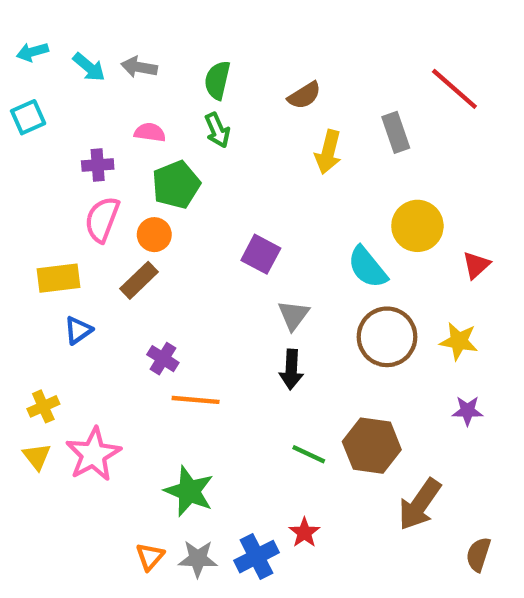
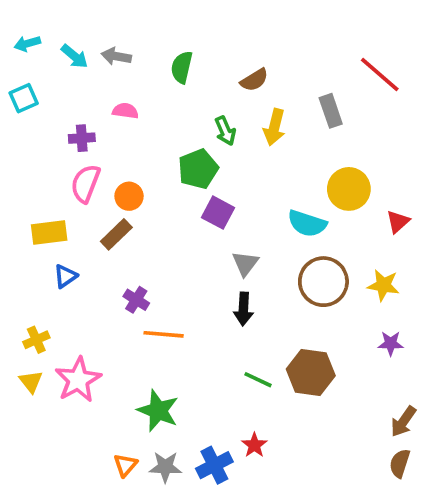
green arrow: (217, 130) -> (225, 131), moved
green pentagon: (176, 185) -> (198, 169), moved
cyan semicircle: (367, 267) -> (307, 223), turned -33
brown arrow: (420, 504) -> (403, 422), moved, size x0.7

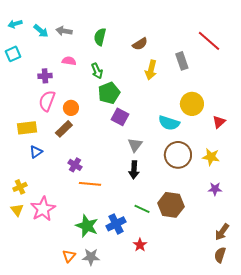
green arrow: (225, 131) -> (97, 71), moved
blue cross: (214, 465) -> (116, 224), moved

